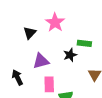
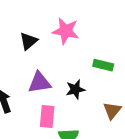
pink star: (55, 22) -> (66, 31), turned -30
black star: (70, 55) -> (75, 89), moved

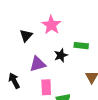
pink star: (66, 31) -> (51, 25), turned 30
black star: (75, 89) -> (61, 55), moved

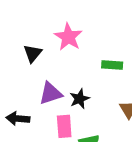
black star: (61, 55) -> (80, 99), moved
black arrow: (14, 81) -> (18, 119), turned -56

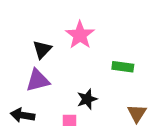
purple triangle: (51, 93) -> (38, 80), moved

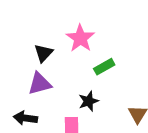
green rectangle: (123, 67) -> (104, 67), moved, turned -36

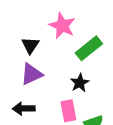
green rectangle: (104, 67) -> (89, 48), size x1.4

